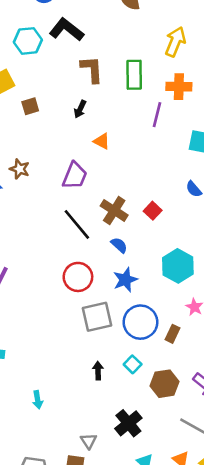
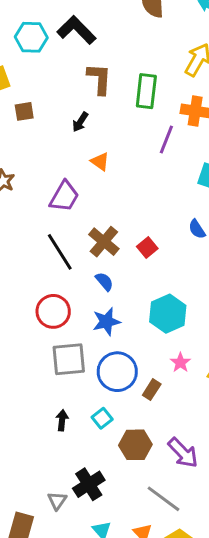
gray triangle: (89, 441) -> (57, 501), moved

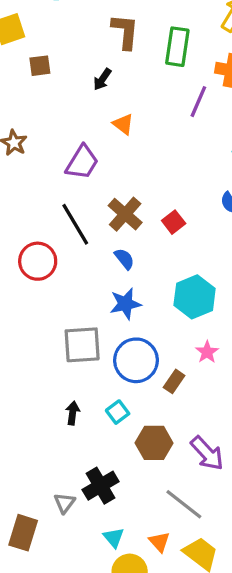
red circle: (53, 311) -> (38, 261), moved

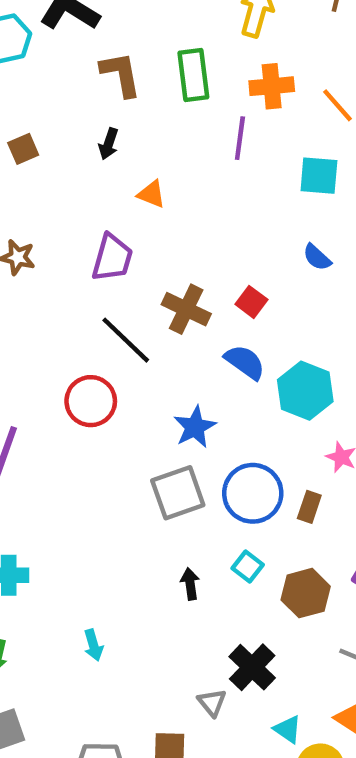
blue semicircle: (124, 259) -> (245, 362), moved, size x1.4
blue star: (125, 304) -> (195, 427), moved

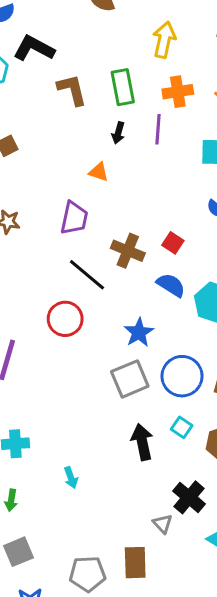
black arrow: (109, 144) -> (118, 133), moved
black arrow: (190, 584) -> (142, 442), size x1.6
cyan arrow: (93, 645) -> (71, 478), moved

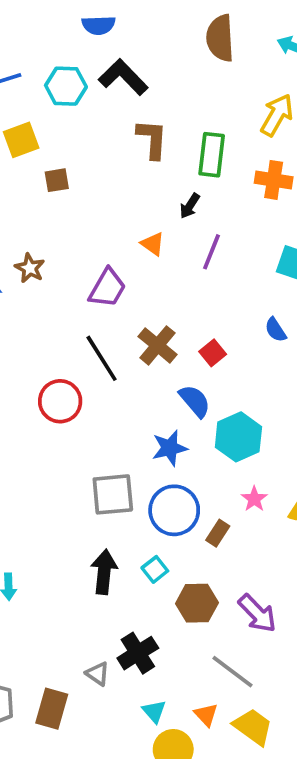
purple line: (158, 129) -> (211, 252), moved
blue star: (139, 332) -> (170, 448), moved
gray triangle: (163, 524) -> (98, 674), turned -30

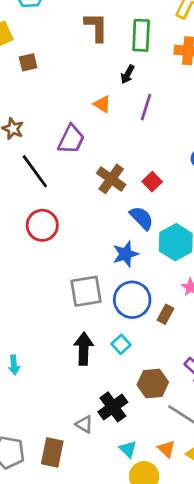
black line: (102, 358) -> (35, 171), moved
brown hexagon: (197, 603) -> (153, 383), moved

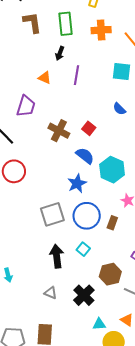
gray triangle: (84, 424) -> (51, 293), moved
cyan triangle: (128, 449) -> (99, 324), turned -40

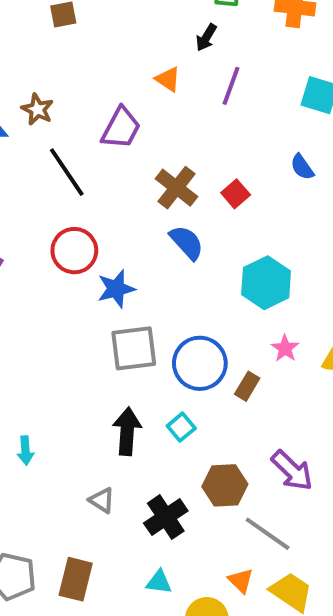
blue semicircle: (85, 156) -> (187, 242), moved
blue star: (77, 183) -> (116, 289), moved
cyan triangle: (99, 324) -> (159, 582), moved

